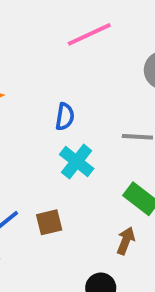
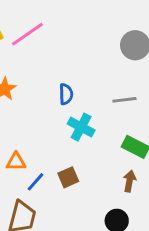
pink line: (89, 34) -> (27, 34), moved

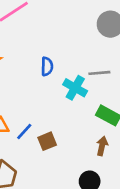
cyan cross: (81, 127) -> (75, 88), moved
blue line: (35, 182) -> (24, 131), moved

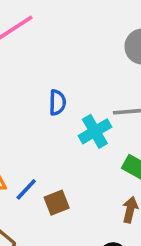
cyan cross: (75, 88) -> (95, 131), turned 30

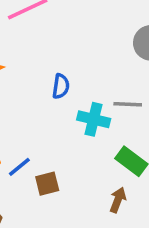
cyan cross: (95, 131) -> (94, 119), turned 36

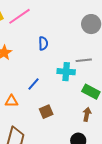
blue semicircle: (61, 86) -> (43, 43), moved
blue line: (19, 167) -> (33, 84), moved

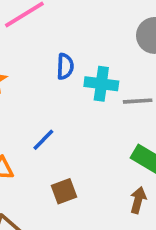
cyan cross: (66, 72) -> (101, 84), moved

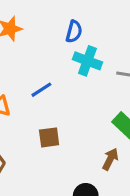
cyan cross: (101, 84) -> (87, 61), moved

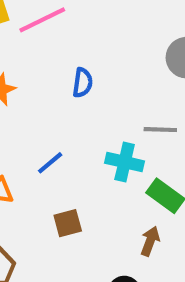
cyan cross: (87, 61) -> (125, 162), moved

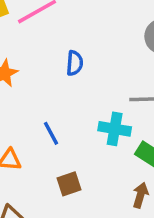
blue line: (50, 163) -> (51, 133), turned -75

